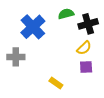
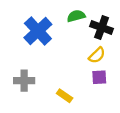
black cross: (88, 24) -> (102, 28), turned 36
gray cross: (16, 57) -> (24, 81), moved

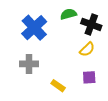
purple square: (99, 77) -> (89, 77), moved
gray cross: (24, 81) -> (29, 64), moved

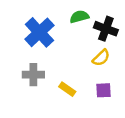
yellow rectangle: (58, 86) -> (67, 89), moved

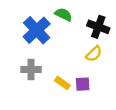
green semicircle: (79, 17) -> (64, 15), moved, turned 42
purple square: (103, 90) -> (83, 84), moved

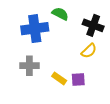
blue cross: (37, 30) -> (35, 29), turned 35

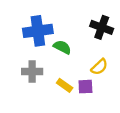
green semicircle: (60, 14) -> (62, 47), moved
yellow semicircle: (89, 51) -> (99, 67), moved

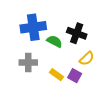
black cross: (102, 27) -> (77, 33), moved
purple square: (85, 87) -> (75, 76), turned 32

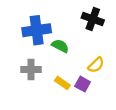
black cross: (77, 33) -> (93, 19), moved

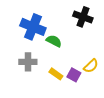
blue cross: (37, 30) -> (33, 27), turned 30
yellow semicircle: (96, 65) -> (91, 66), moved

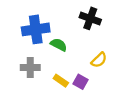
blue cross: (33, 27) -> (36, 29), turned -30
yellow semicircle: (91, 66) -> (99, 60), moved

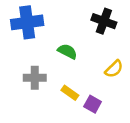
blue cross: (36, 29) -> (27, 22), moved
purple square: (80, 82) -> (93, 104), moved

